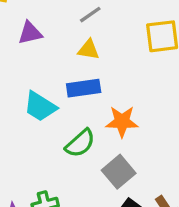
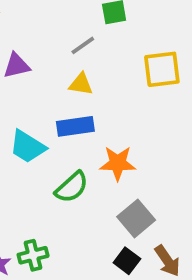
gray square: (119, 172) -> (136, 218), moved

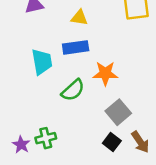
cyan trapezoid: (28, 147) -> (42, 62), turned -132

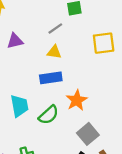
cyan trapezoid: (42, 62) -> (19, 106), moved
orange star: (105, 73) -> (77, 100), turned -30

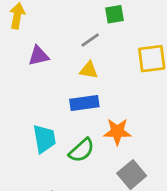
orange star: (77, 100) -> (117, 132), turned 30

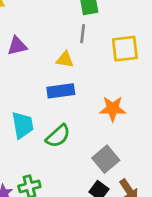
gray line: (90, 40) -> (83, 34), moved, turned -48
orange star: (117, 132) -> (113, 109), moved

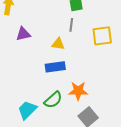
orange star: (113, 109) -> (78, 91), moved
cyan trapezoid: (23, 125) -> (27, 110), moved, turned -125

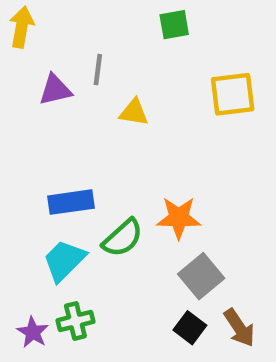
gray line: (71, 25) -> (98, 70), moved
blue rectangle: (55, 67) -> (71, 202), moved

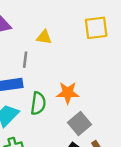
gray line: (98, 70) -> (25, 60), moved
green semicircle: (123, 238) -> (38, 103), turned -40

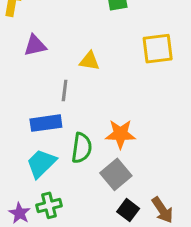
gray square: (80, 123) -> (116, 174), moved

